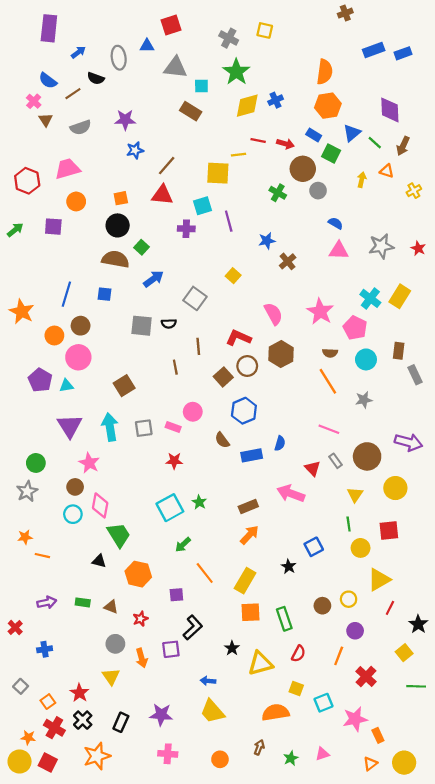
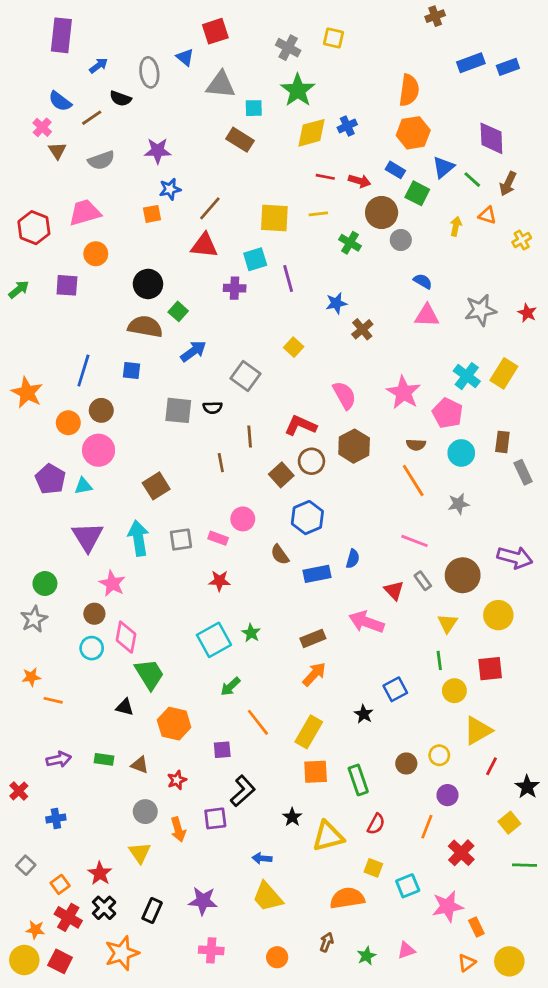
blue triangle: (147, 46) -> (185, 57), turned 40
yellow line: (239, 155) -> (318, 214), moved
orange square: (121, 198) -> (152, 214), moved

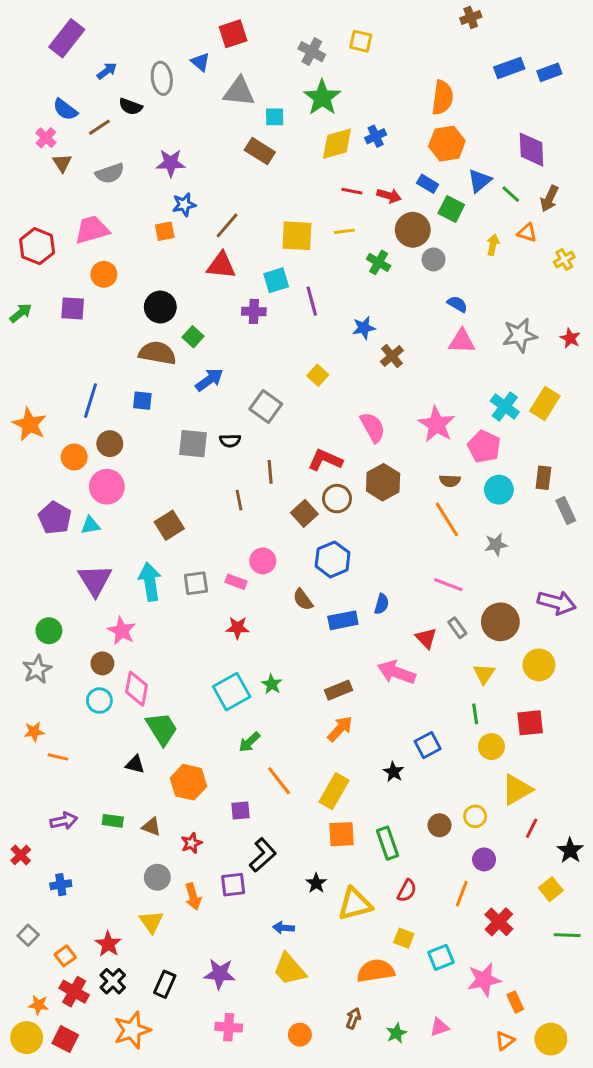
purple rectangle: (61, 35) -> (67, 38), turned 32

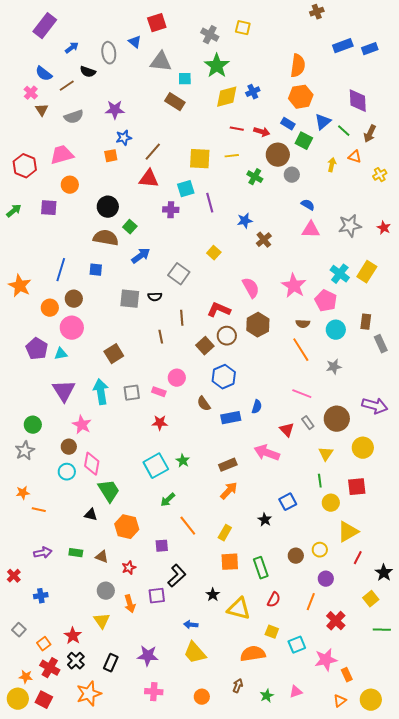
yellow rectangle: (334, 791) -> (225, 533), size x0.7
yellow triangle: (355, 904) -> (239, 609), turned 30

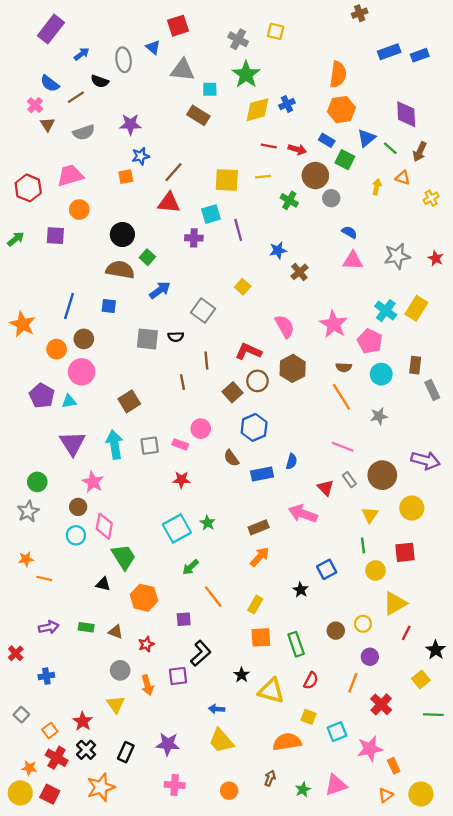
pink triangle: (296, 692) -> (336, 785), size x1.5

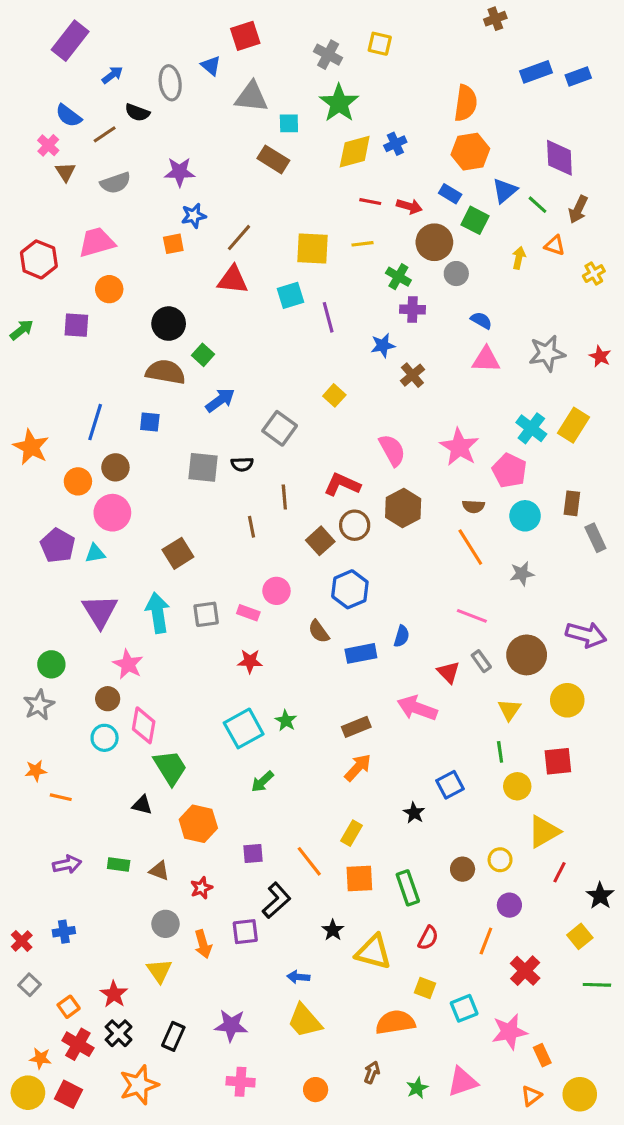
purple cross: (194, 238) -> (412, 309), moved
orange line: (213, 597) -> (309, 861), moved
red cross: (16, 653) -> (22, 941), moved

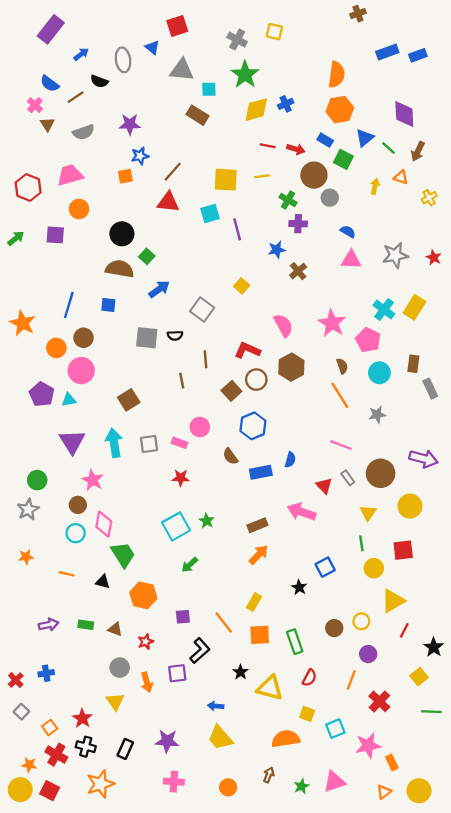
brown semicircle: (473, 506) -> (342, 366), turned -112
orange line: (61, 797) -> (67, 574), moved
black cross: (119, 1033) -> (86, 747), turned -30

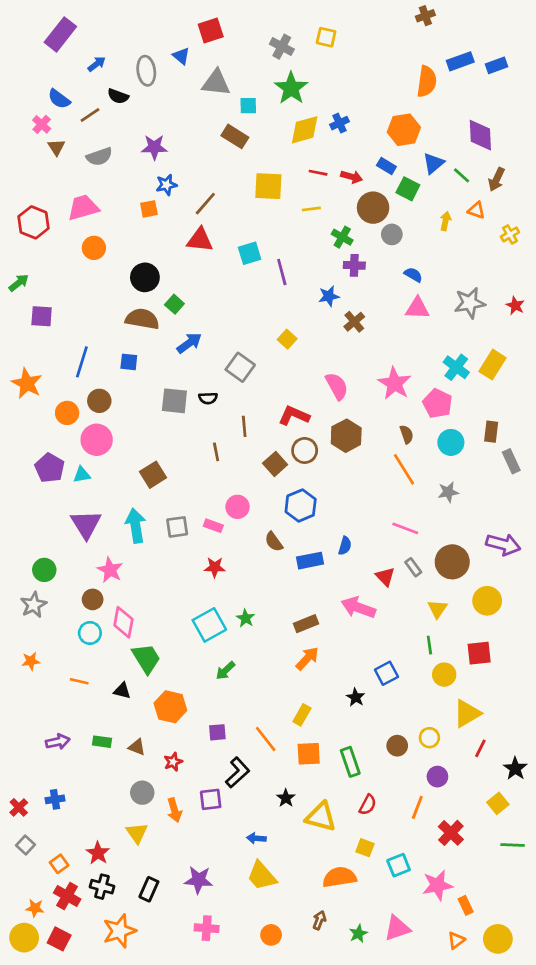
orange semicircle: (337, 75) -> (427, 81), moved
yellow square: (226, 180) -> (268, 186), moved
purple square: (55, 235) -> (42, 316), moved

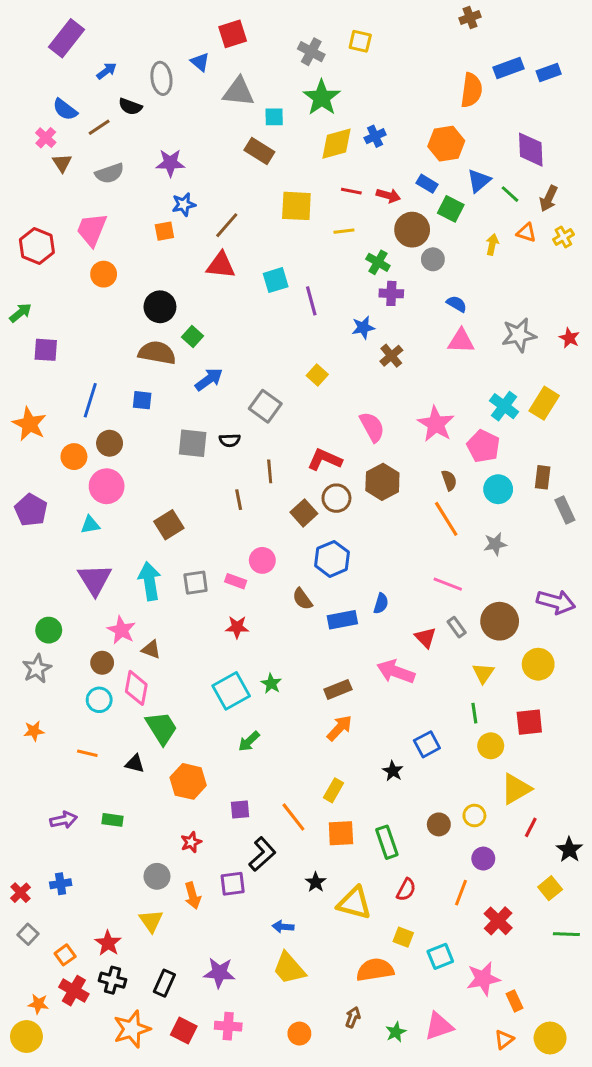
pink trapezoid: (83, 208) -> (92, 230), turned -52
yellow cross: (510, 234) -> (563, 237), moved
purple pentagon: (50, 468) -> (31, 510), moved
brown triangle: (137, 747) -> (151, 649), moved
red square: (59, 939) -> (184, 1031), moved

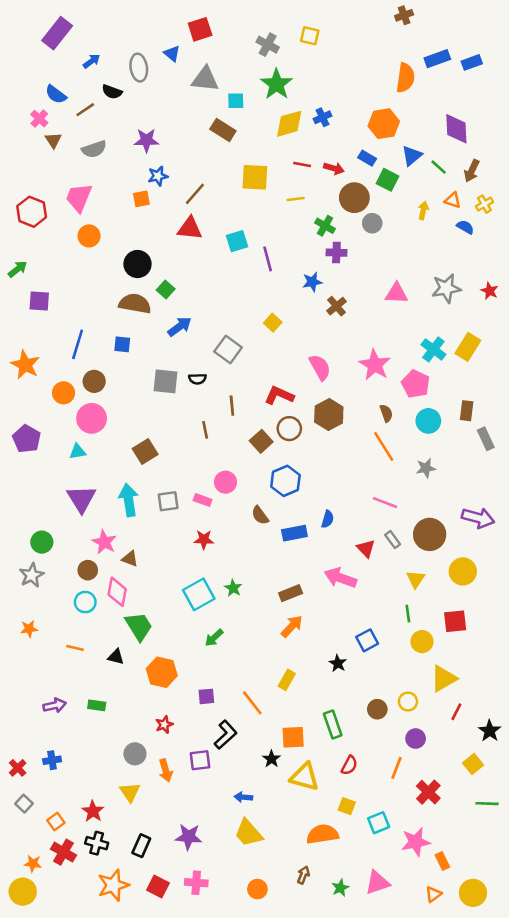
blue semicircle: (457, 304) -> (465, 227), moved
orange square: (341, 833) -> (293, 737), moved

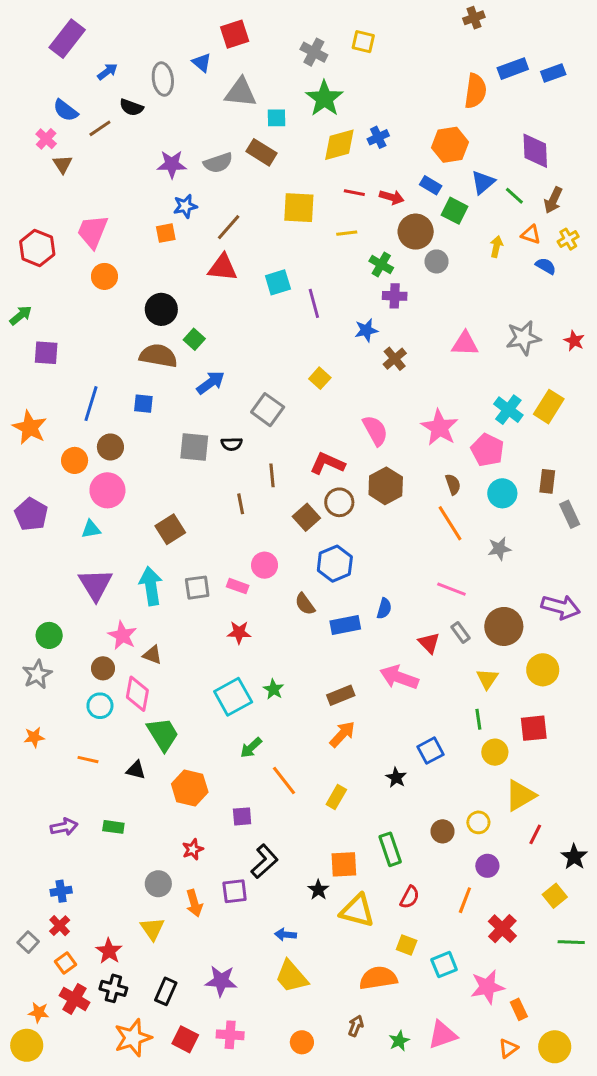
gray semicircle: (94, 149) -> (218, 163), moved
orange line: (252, 703) -> (284, 781), moved
red cross: (18, 768) -> (60, 926), moved

